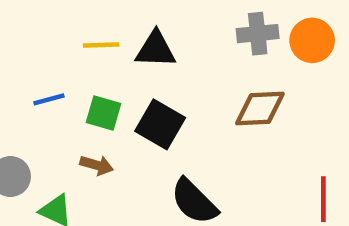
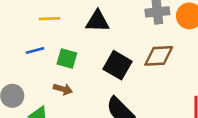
yellow line: (101, 45) -> (50, 19), moved
black square: (160, 124) -> (117, 65), moved

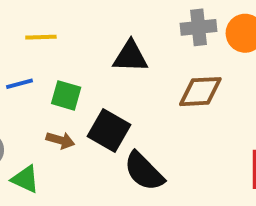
black triangle: (97, 21) -> (130, 57), moved
black square: (117, 65) -> (109, 130), moved

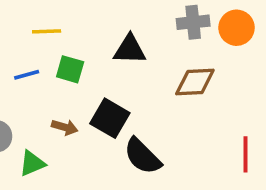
green square: (66, 95) -> (70, 69), moved
green triangle: (25, 179) -> (32, 163), turned -48

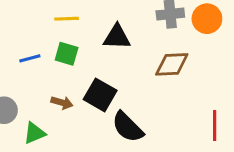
yellow line: (47, 31) -> (67, 19), moved

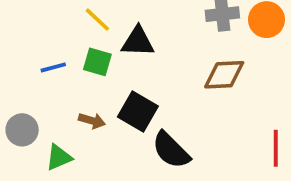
yellow line: (67, 19) -> (97, 20), turned 45
black triangle: (117, 37) -> (138, 42), moved

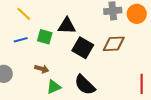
yellow line: (97, 20) -> (24, 14), moved
black square: (138, 112) -> (83, 48), moved
green triangle: (59, 157) -> (54, 87), moved

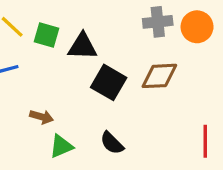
green square: (45, 37) -> (46, 35), moved
black semicircle: (85, 85) -> (112, 143), size x0.7

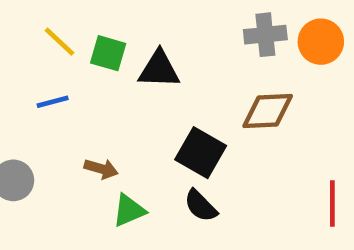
black square: (109, 82) -> (201, 153), moved

